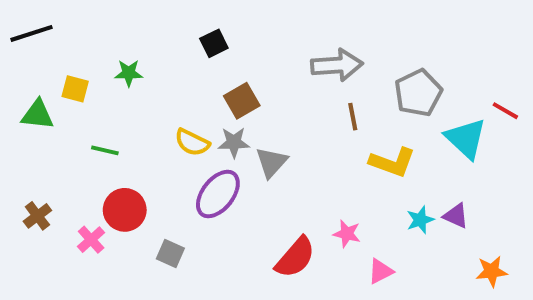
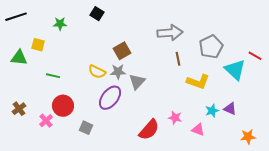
black square: (214, 43) -> (97, 14), moved, turned -32
green star: (129, 73) -> (60, 24), moved
pink triangle: (381, 271) -> (198, 130), moved, turned 48

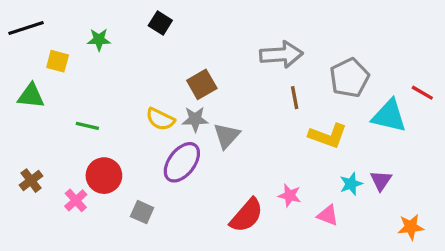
yellow square: (38, 45) -> (58, 61), moved
cyan triangle: (235, 70) -> (389, 116), turned -30
purple triangle: (230, 109) -> (381, 181), turned 40

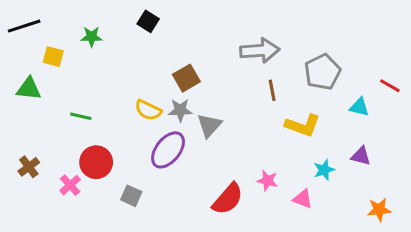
cyan triangle: (389, 116) -> (359, 107), size x0.6
purple triangle: (381, 181) -> (361, 156), moved, turned -50

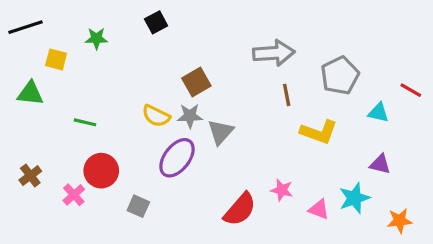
black square: (148, 21) -> (156, 22), turned 30
cyan star: (324, 170) -> (354, 198), moved, size x1.4

